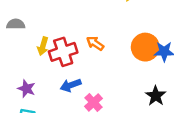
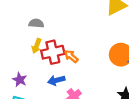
gray semicircle: (16, 24) -> (36, 23), moved
orange arrow: (95, 43) -> (71, 56), moved

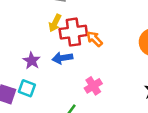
blue arrow: (56, 80) -> (62, 58), moved

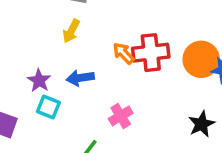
red cross: (73, 32) -> (151, 53), moved
cyan square: (27, 88) -> (48, 107), moved

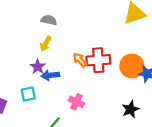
purple star: (39, 81) -> (38, 67), moved
cyan square: (48, 107) -> (28, 94), turned -35
pink cross: (121, 116) -> (76, 102), turned -35

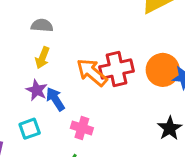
orange arrow: (80, 60) -> (92, 72), size x1.5
blue arrow: (50, 75) -> (55, 99), turned 72
pink cross: (76, 102) -> (82, 128), moved

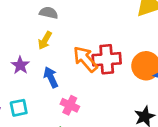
purple star: (37, 90) -> (20, 65), moved
cyan square: (30, 129) -> (19, 108), moved

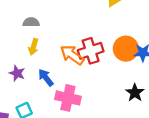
pink cross: (70, 105) -> (68, 98), size x1.5

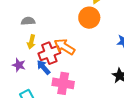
orange circle: (126, 49) -> (89, 18), moved
red cross: (91, 51) -> (49, 53), moved

